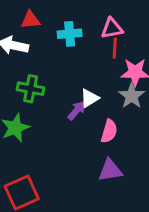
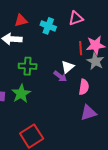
cyan cross: (70, 34) -> (48, 26), turned 35
red line: (115, 48) -> (81, 48), moved
purple arrow: (77, 111) -> (60, 76), turned 96

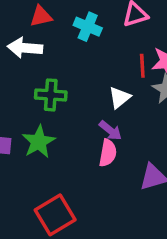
purple arrow: (60, 76) -> (110, 131), moved
pink semicircle: (84, 87) -> (108, 153), moved

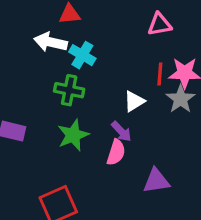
cyan cross: (88, 27) -> (82, 55), moved
green star: (39, 142) -> (73, 135), moved

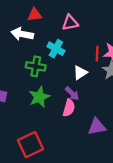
pink triangle: (160, 24) -> (70, 23), moved
cyan cross: (82, 55) -> (56, 49), moved

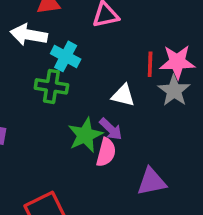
cyan cross: (56, 49) -> (66, 56), moved
white triangle: (80, 73) -> (123, 95), turned 48
green star: (39, 97) -> (85, 135), moved

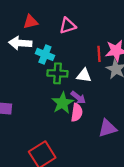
green cross: (51, 86) -> (57, 73), moved

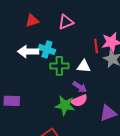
white arrow: (20, 43) -> (28, 52), moved
green star: (62, 103) -> (65, 105), moved, turned -30
pink semicircle: (77, 113) -> (79, 101), turned 63

